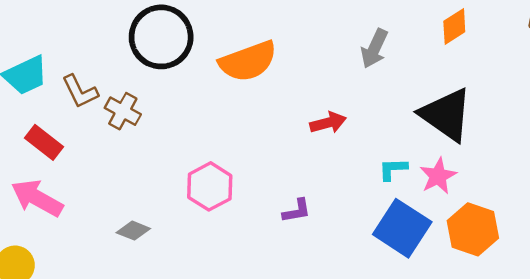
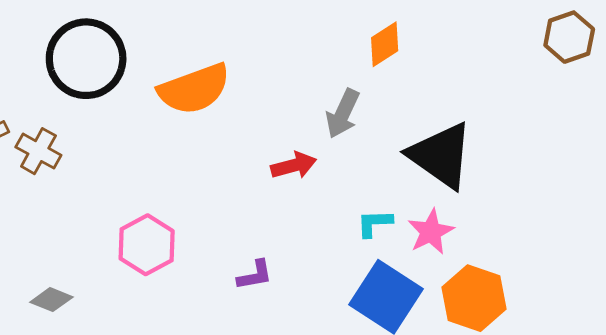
orange diamond: (454, 27) -> (385, 44), moved
gray arrow: (374, 49) -> (343, 114), moved

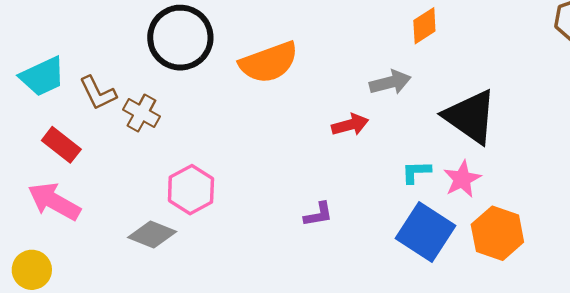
gray arrow: (343, 114) -> (390, 82), turned -129
pink hexagon: (147, 245) -> (191, 190), moved
gray diamond: (51, 300) -> (152, 234), size x1.4

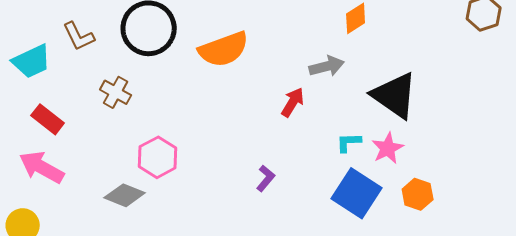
brown L-shape: (98, 93) -> (79, 36), moved
red arrow: (350, 125) -> (293, 102), turned -44
purple L-shape: (318, 214) -> (266, 178), turned -40
orange hexagon: (497, 233) -> (418, 194), size x0.7

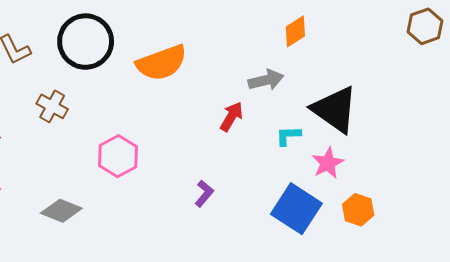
cyan L-shape: (349, 142) -> (288, 136), moved
pink hexagon: (158, 157) -> (118, 156), moved

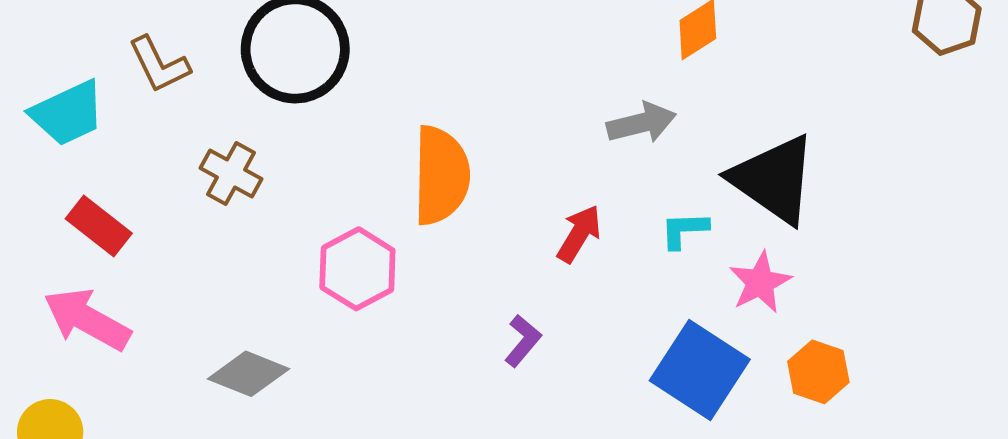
orange semicircle: (162, 63) -> (441, 175), moved, turned -69
red arrow: (231, 117) -> (579, 234), moved

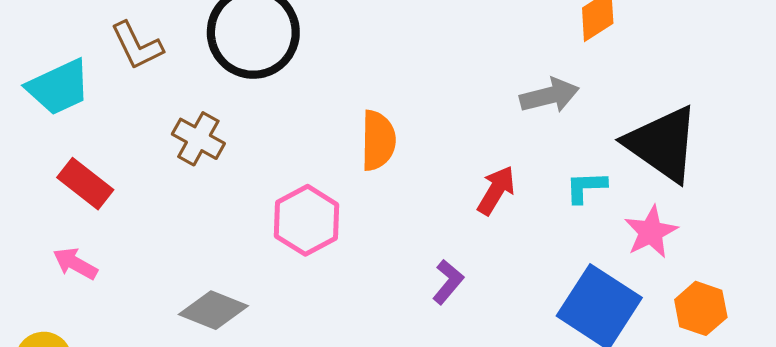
orange semicircle: (441, 175) -> (378, 140), size x0.7
pink arrow: (87, 319) -> (75, 264), size x0.6

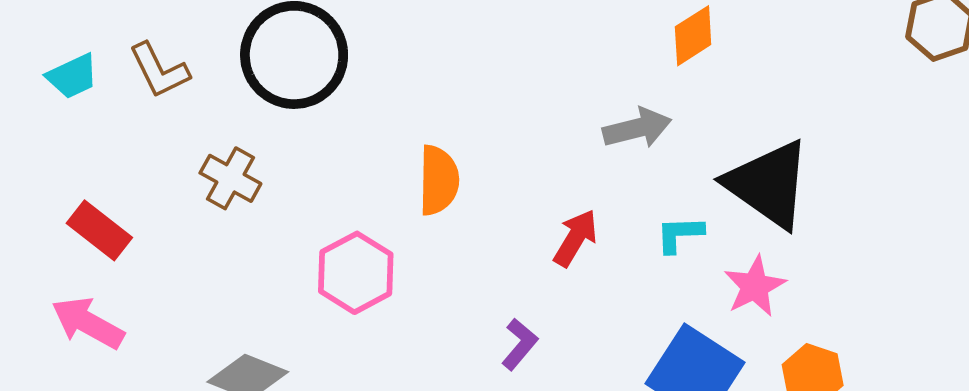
cyan trapezoid: (59, 87) -> (72, 76), moved, size x0.7
pink arrow: (75, 264) -> (88, 323), size x1.4

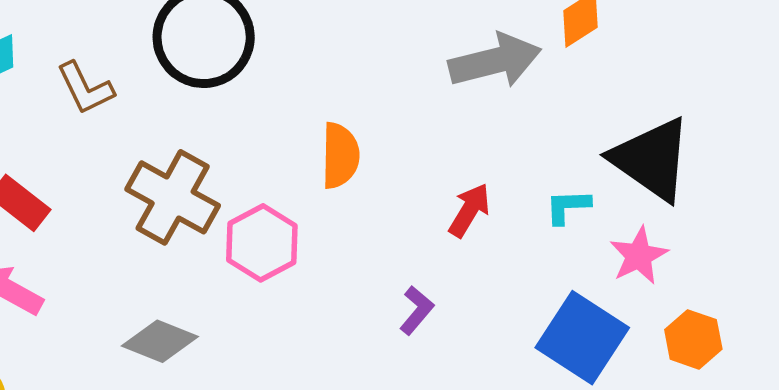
brown L-shape: (159, 70) -> (85, 88), moved
gray arrow: (637, 128) -> (495, 61), moved, size x1.4
brown cross: (230, 178) -> (173, 197), moved, size x1.6

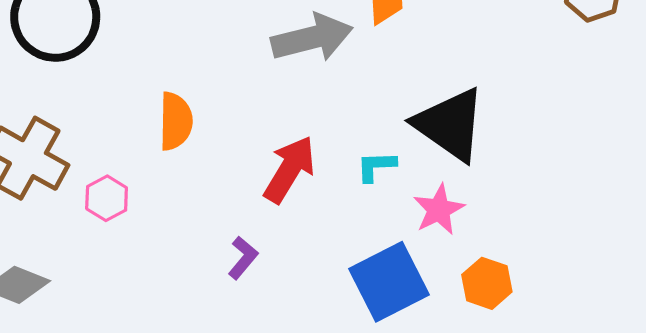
red arrow: (469, 210) -> (290, 169), size x1.4
pink hexagon: (262, 243) -> (107, 198), size x0.7
blue square: (582, 338) -> (389, 282), turned 30

